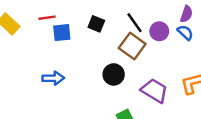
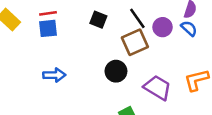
blue square: (62, 33) -> (48, 28), moved
brown square: (132, 46) -> (135, 42), turned 30

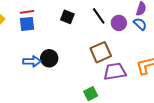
brown square: (135, 42) -> (101, 52), moved
black circle: (116, 71) -> (49, 58), moved
purple trapezoid: (157, 88) -> (115, 71), turned -40

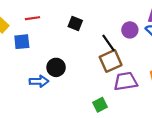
black line: (99, 16) -> (108, 43), moved
blue square: (27, 24) -> (22, 42), moved
blue arrow: (32, 61) -> (39, 81), moved

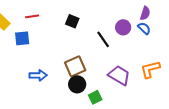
brown square: (111, 61) -> (75, 66), moved
black circle: (56, 67) -> (77, 84), moved
purple trapezoid: (126, 81) -> (119, 75), turned 40

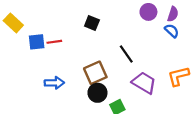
red line: (32, 16) -> (54, 42), moved
purple circle: (123, 27) -> (148, 12), moved
black line: (103, 39) -> (126, 54), moved

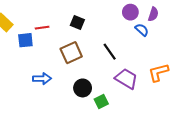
blue semicircle: (172, 31) -> (142, 30), moved
red line: (54, 42) -> (42, 28), moved
brown square: (95, 73) -> (71, 53), moved

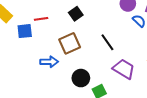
black square: (77, 23) -> (76, 14), turned 32
blue arrow: (42, 79) -> (49, 62), moved

